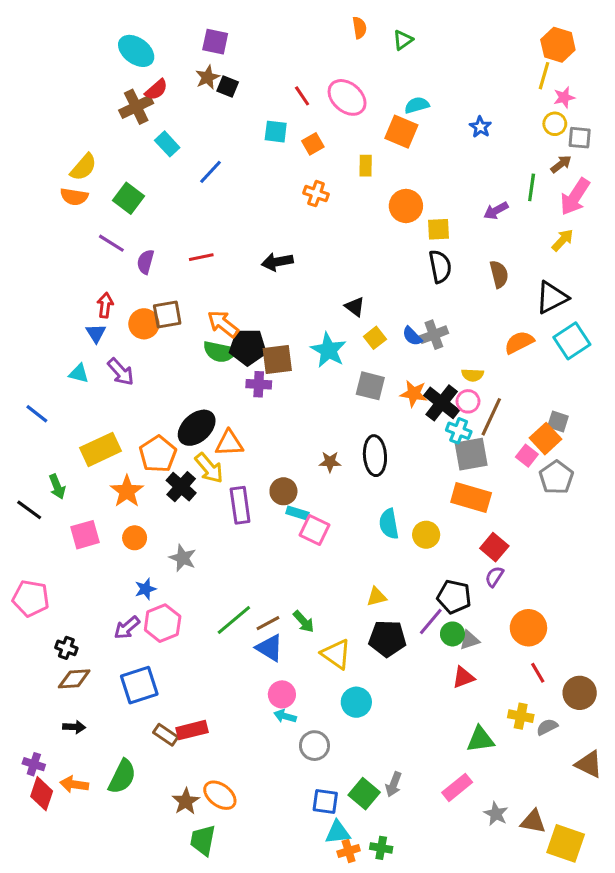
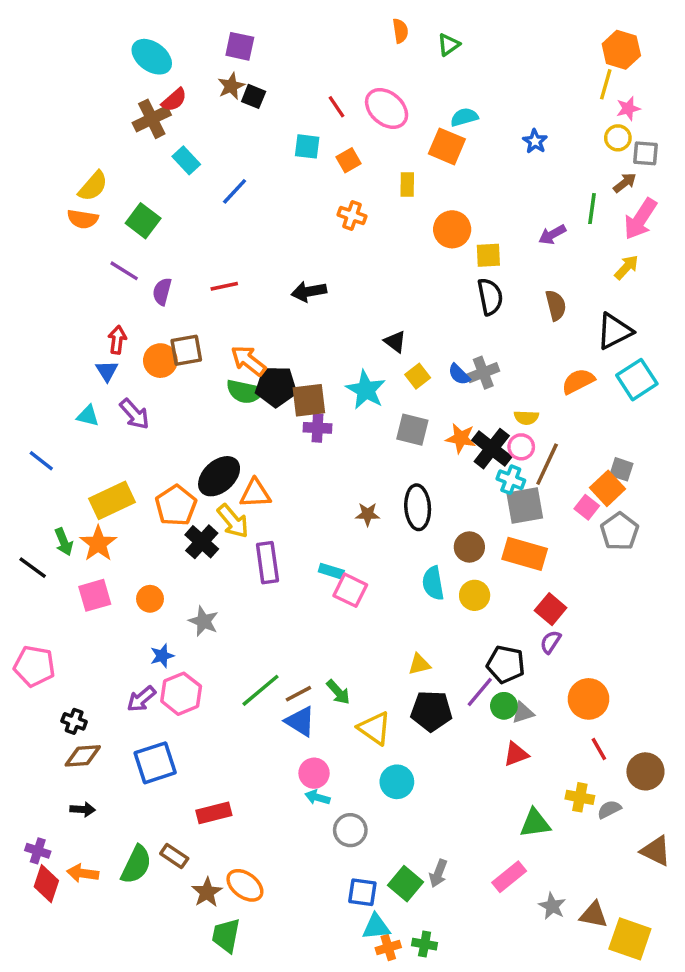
purple cross: (259, 384) -> (317, 428), moved
orange star: (127, 491) -> (98, 544), moved
brown circle: (283, 491) -> (469, 547), moved
brown rectangle: (166, 735) -> (174, 856), moved

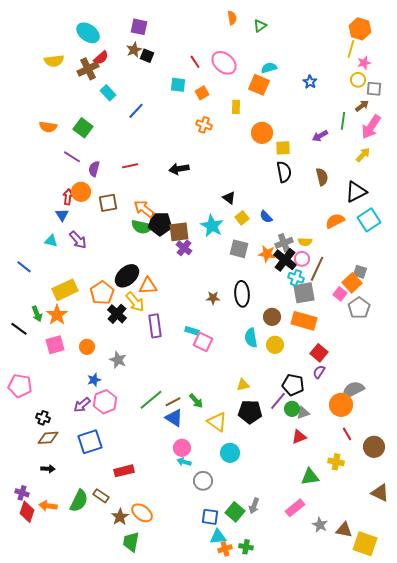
yellow semicircle: (93, 186) -> (54, 61), moved, turned 42
orange circle: (160, 361) -> (81, 192), moved
gray cross: (483, 373) -> (284, 243), moved
purple cross: (317, 428) -> (184, 248), turned 35
gray semicircle: (609, 809) -> (353, 390), moved, size x1.6

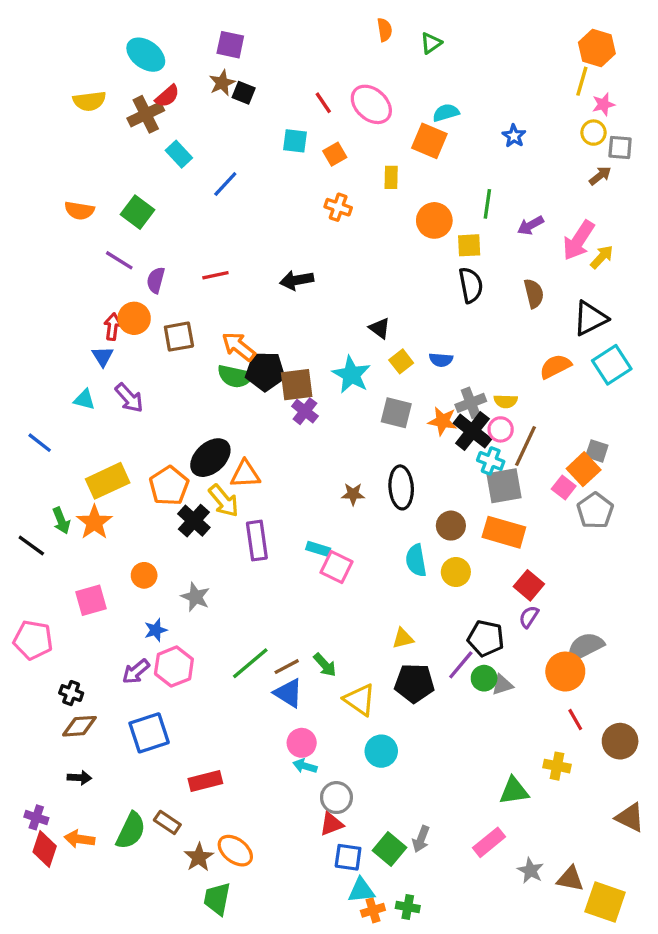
green line: (343, 121) -> (487, 204), moved
pink arrow: (371, 127) -> (579, 240), moved
blue semicircle: (266, 217) -> (441, 360), turned -40
pink square: (55, 345) -> (91, 600), moved
red triangle: (299, 437) -> (331, 824), moved

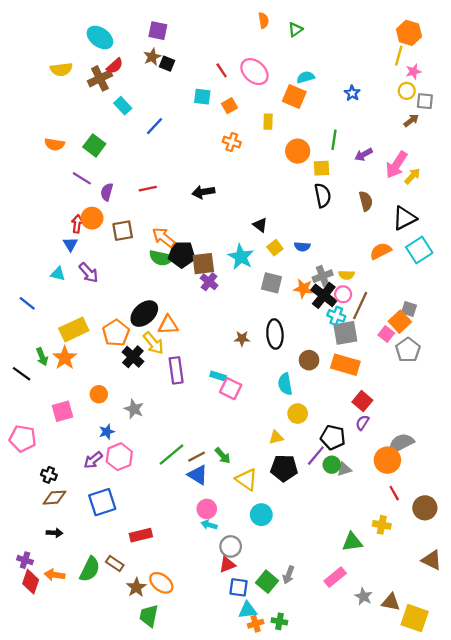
yellow circle: (456, 572) -> (298, 414), moved

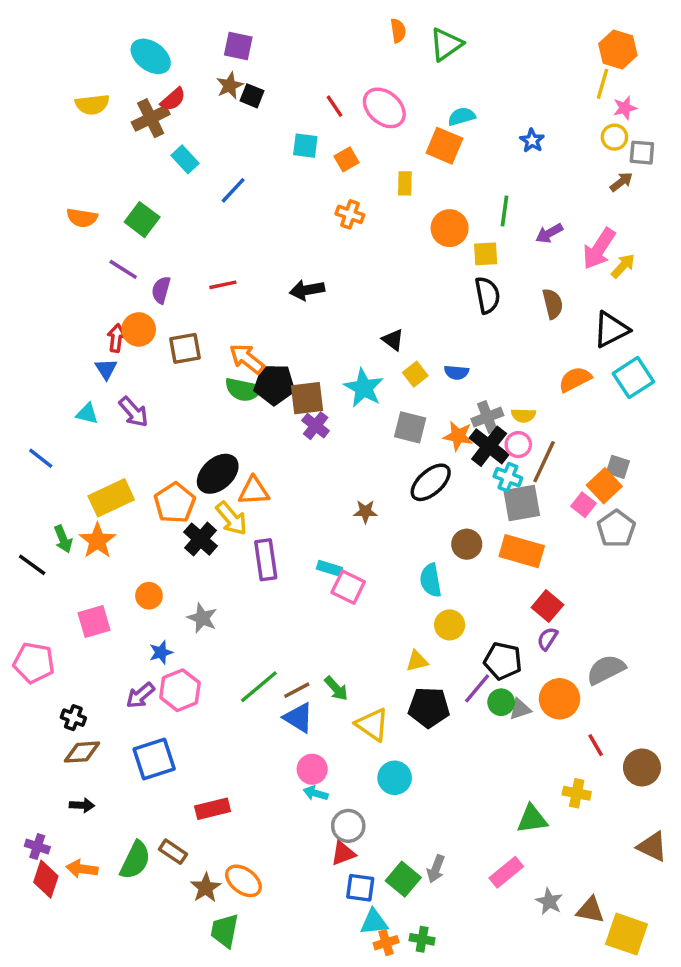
green triangle: (295, 30) -> (446, 44), size x1.5
black ellipse: (275, 334) -> (431, 482), moved, turned 52
orange circle: (387, 460) -> (560, 699), moved

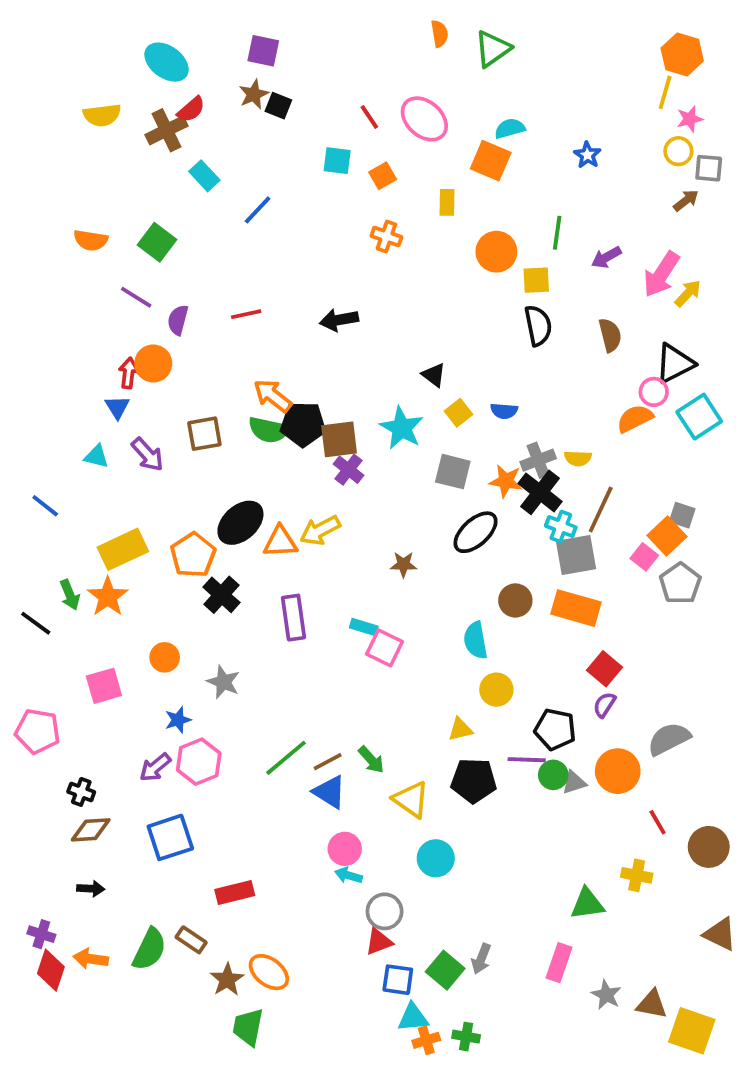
brown square: (185, 348) -> (204, 434), moved
pink circle: (518, 445) -> (654, 392), moved
yellow arrow: (231, 518) -> (320, 530), moved, turned 102
purple line: (477, 688) -> (527, 760), turned 52
pink rectangle: (506, 872) -> (559, 963), turned -32

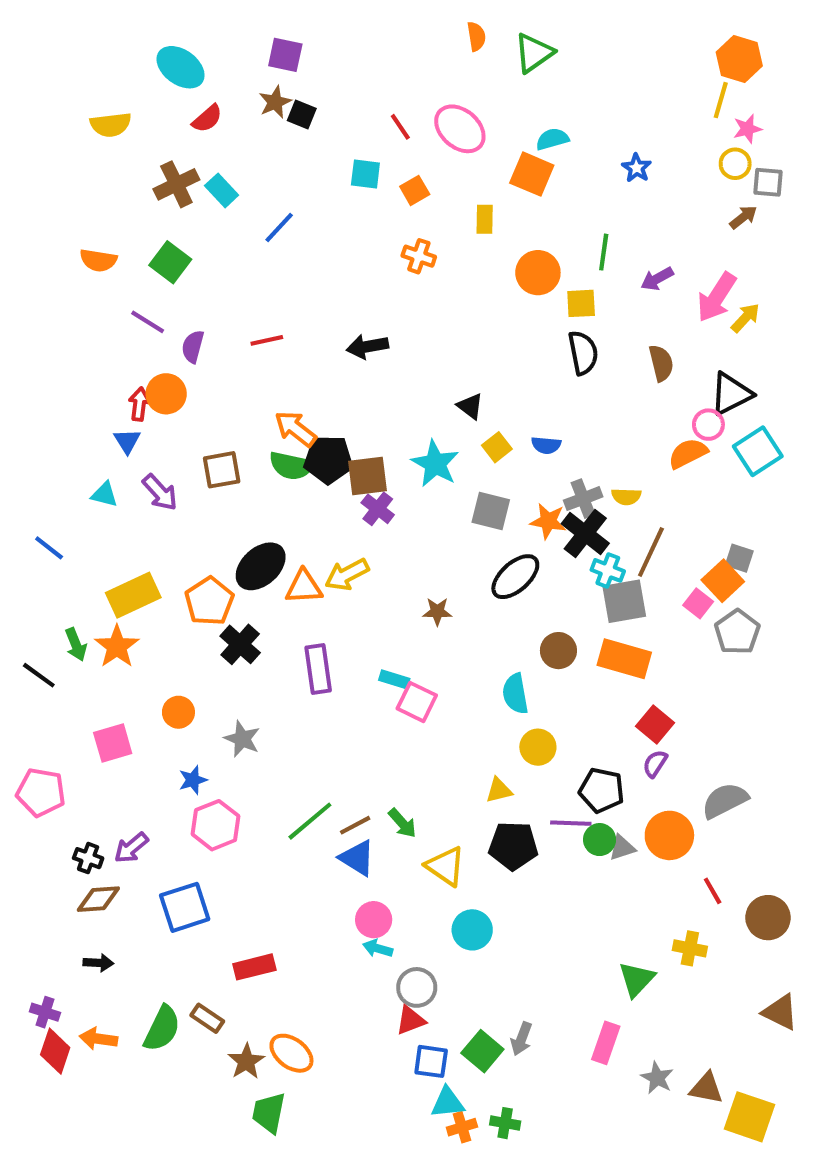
brown cross: (167, 130) -> (176, 184), moved
purple arrow: (155, 767) -> (131, 848), moved
green triangle: (587, 904) -> (637, 979), turned -39

